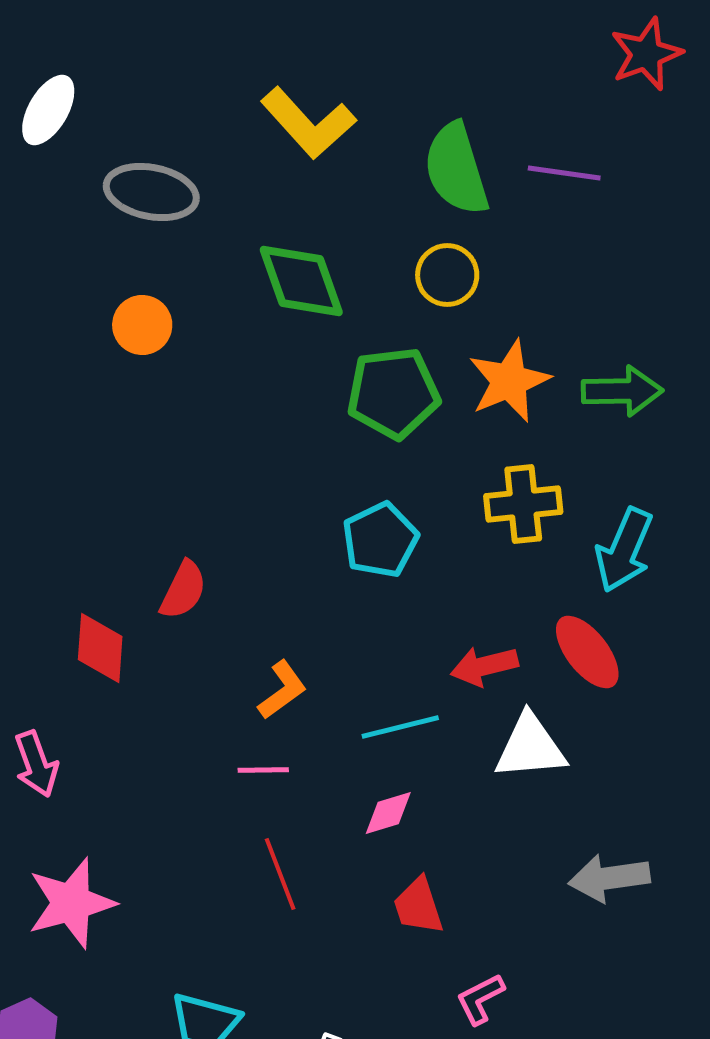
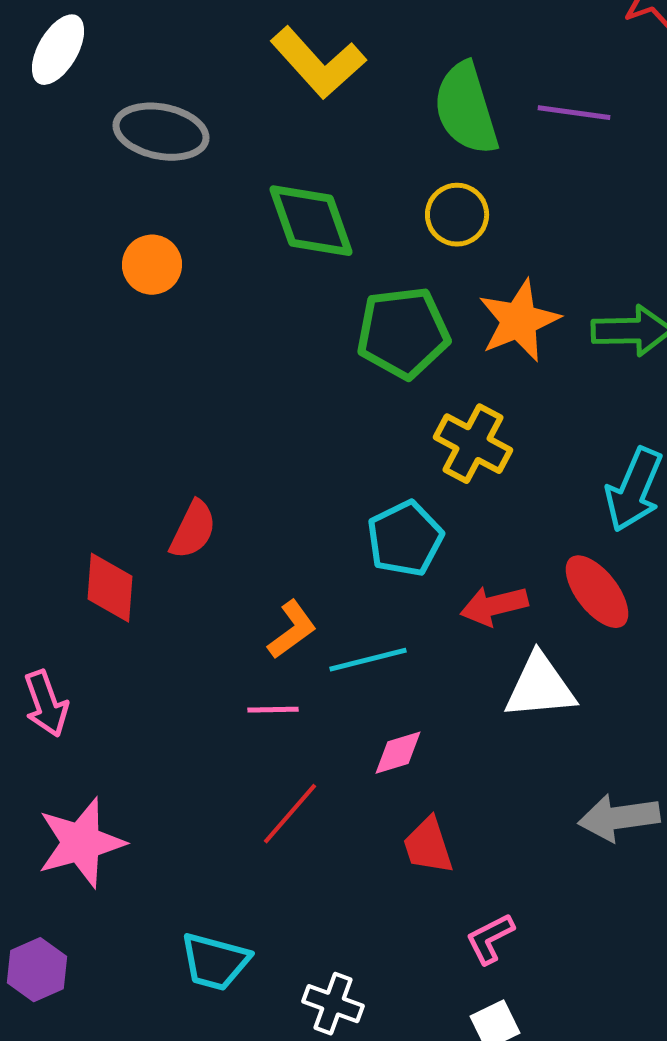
yellow cross: (523, 504) -> (473, 444), moved, turned 34
cyan pentagon: (380, 540) -> (405, 539), moved
cyan line: (400, 727) -> (368, 660), moved
red line: (280, 874) -> (290, 814), turned 62

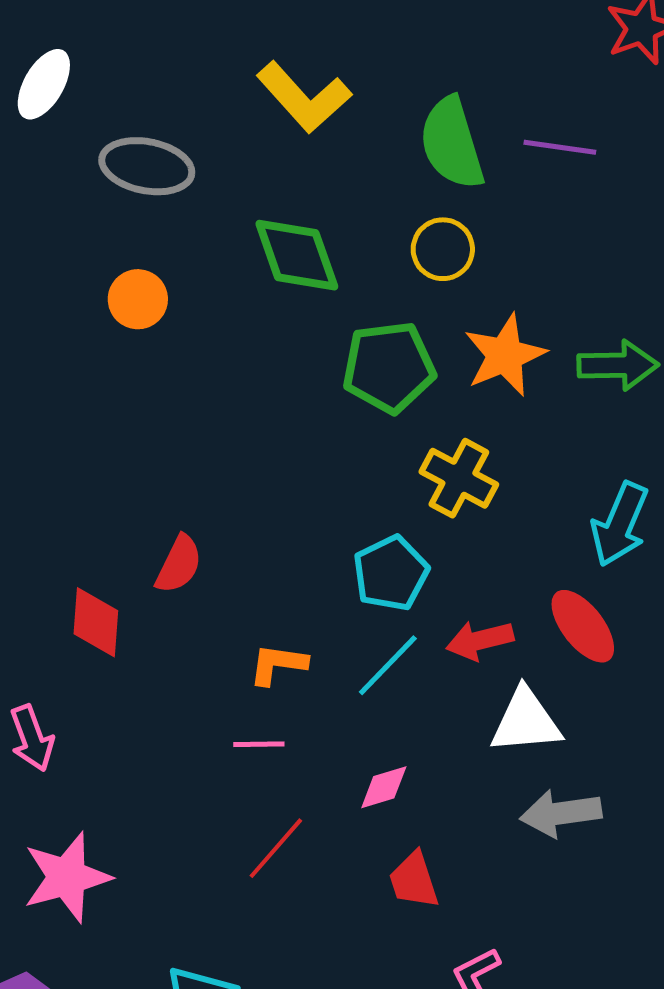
orange L-shape: (292, 630) -> (278, 664), turned -136
cyan line: (368, 660) -> (388, 665), moved, turned -32
gray arrow: (619, 818) -> (561, 813), moved

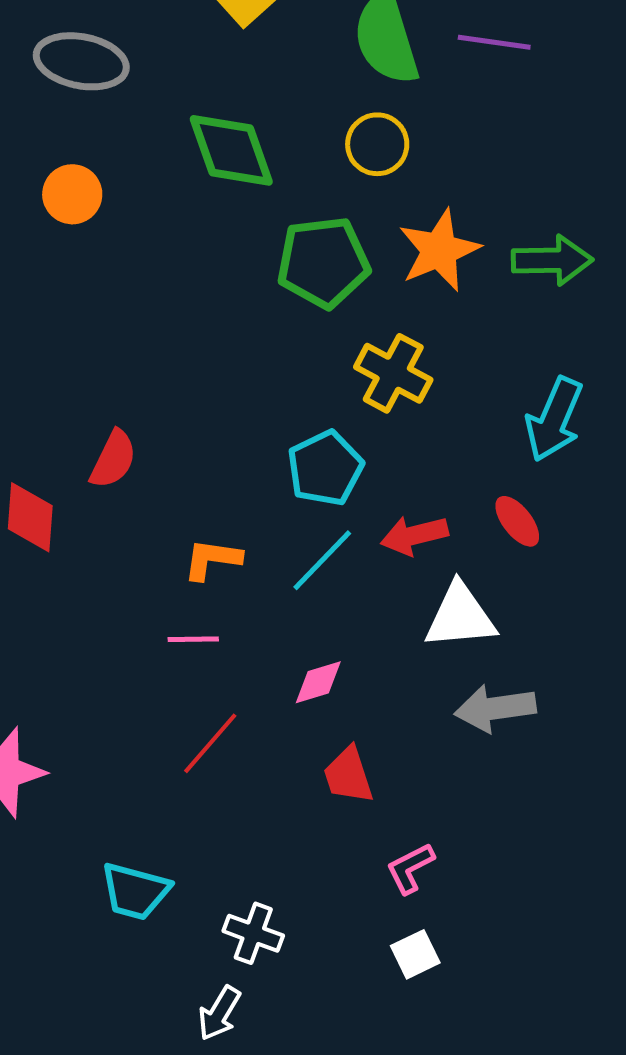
red ellipse: (583, 626) -> (517, 521), size x0.7

